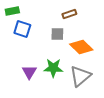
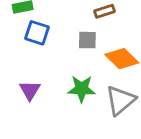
purple triangle: (29, 72) -> (30, 90), moved

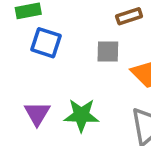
green star: (82, 89) -> (81, 115), moved

